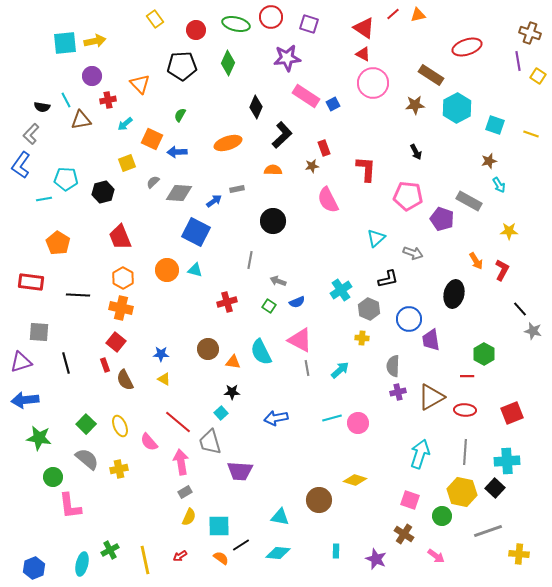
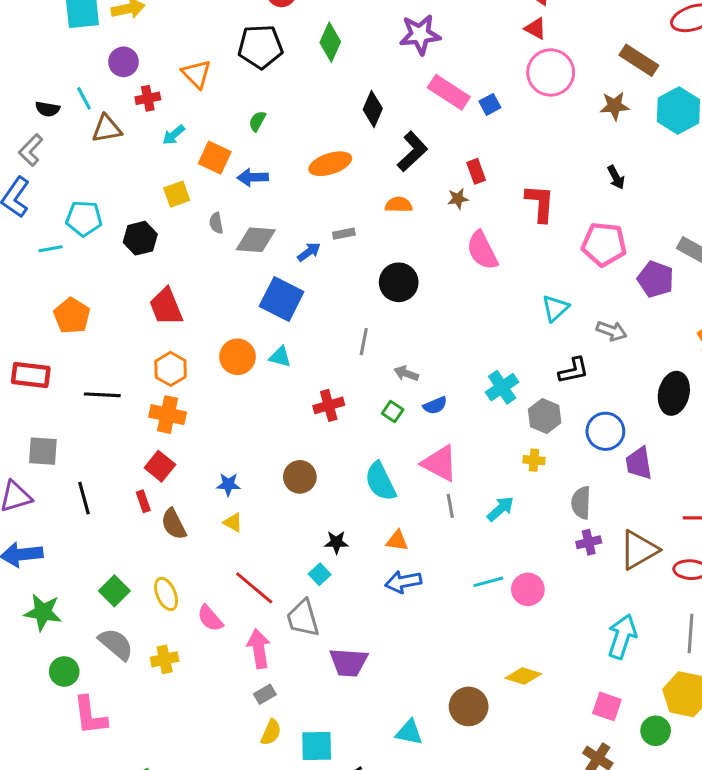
gray semicircle: (153, 182) -> (216, 223), turned -56
orange triangle: (233, 362) -> (397, 541), moved

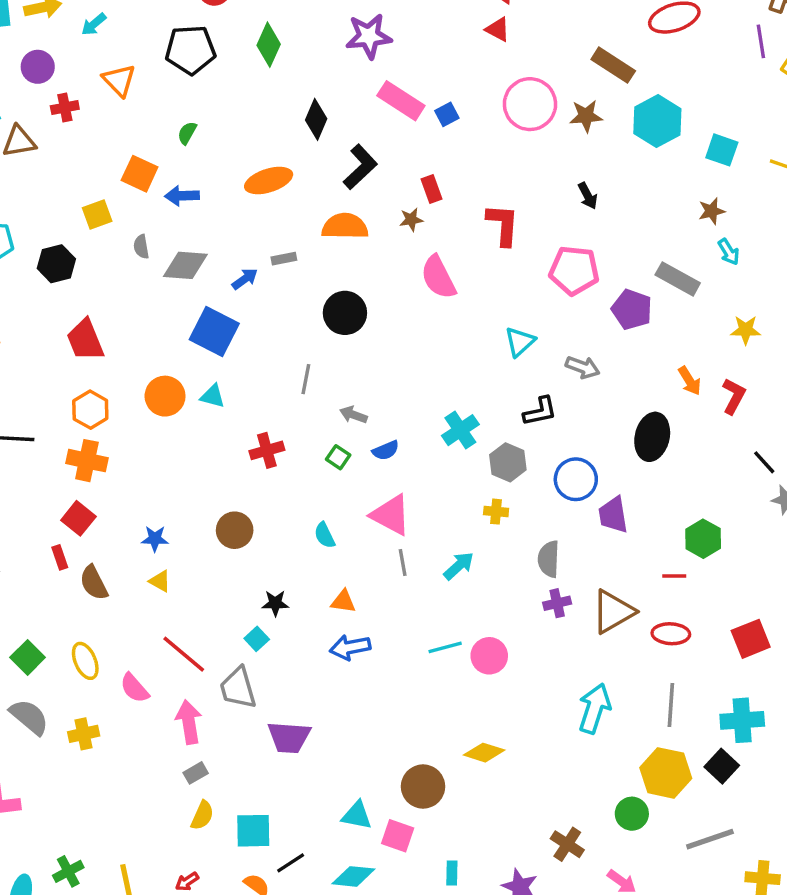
pink circle: (551, 72) -> (530, 104), moved
cyan arrow: (174, 135) -> (94, 24), moved
orange semicircle: (399, 205) -> (345, 226), size x1.5
cyan semicircle: (380, 481) -> (325, 535), size x0.6
pink square: (607, 706) -> (398, 836), moved

